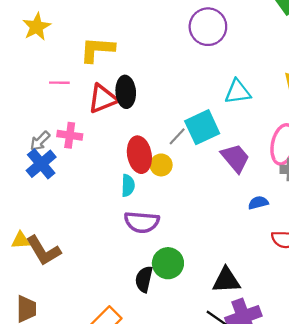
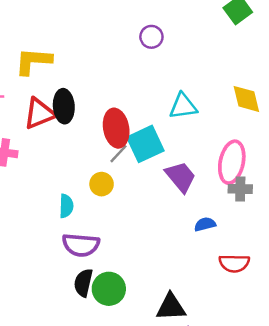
purple circle: (208, 27) -> (151, 37), size x0.6
red ellipse: (139, 155) -> (116, 128), moved
black semicircle: (144, 279) -> (83, 283), moved

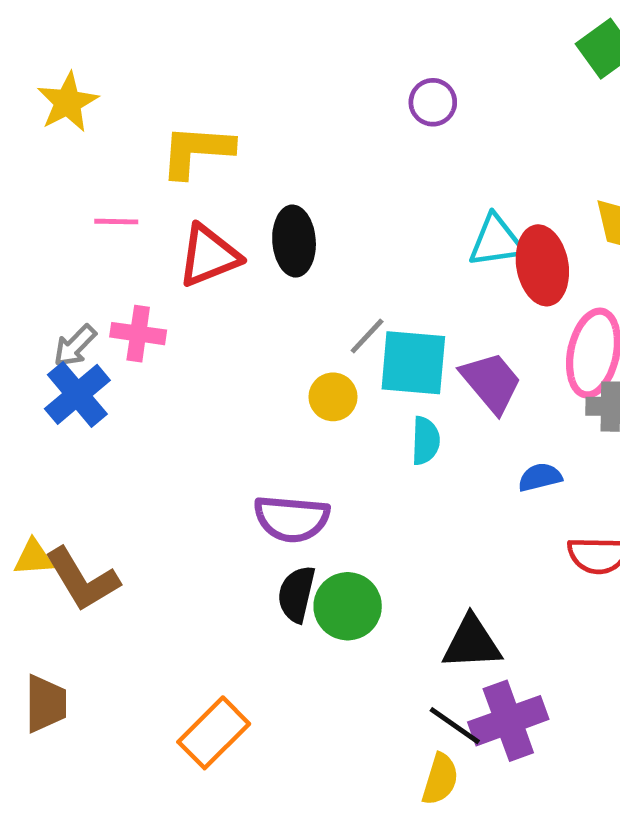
black ellipse: (64, 106) -> (294, 241), moved
red ellipse: (116, 128) -> (542, 265), moved
cyan square: (145, 144) -> (413, 363), moved, turned 30
cyan semicircle: (66, 206) -> (426, 441), moved

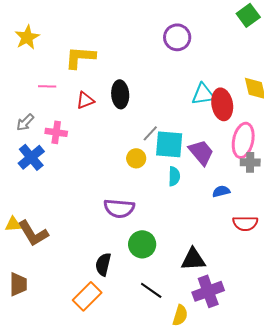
purple circle: (433, 102) -> (177, 37), size x1.4
red triangle: (209, 256) -> (85, 100), size x0.7
gray arrow: (75, 346) -> (25, 122), moved
black semicircle: (296, 594) -> (103, 264), moved
black line: (455, 726) -> (151, 290), moved

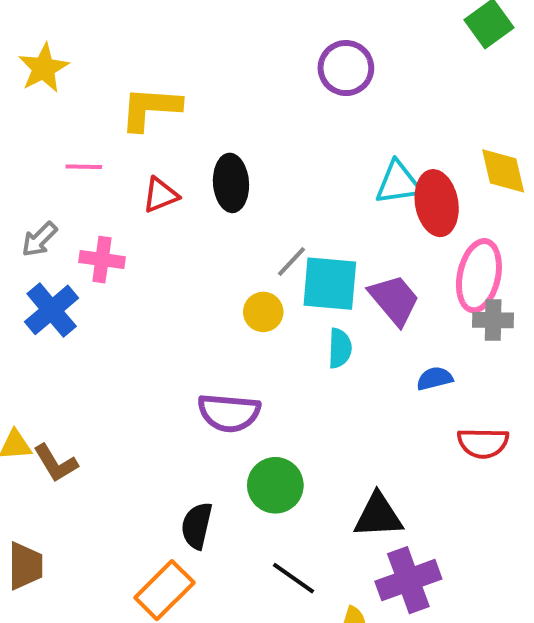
brown L-shape: (33, 233) -> (56, 463), size x0.7

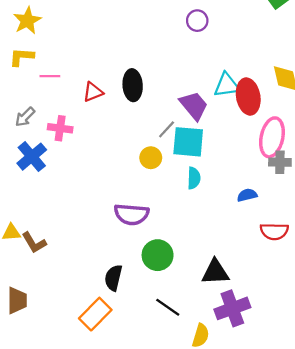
purple circle: (346, 68) -> (197, 21), size x0.7
yellow L-shape: (150, 108) -> (22, 57), moved, size x0.7
purple trapezoid: (394, 300) -> (194, 106), moved

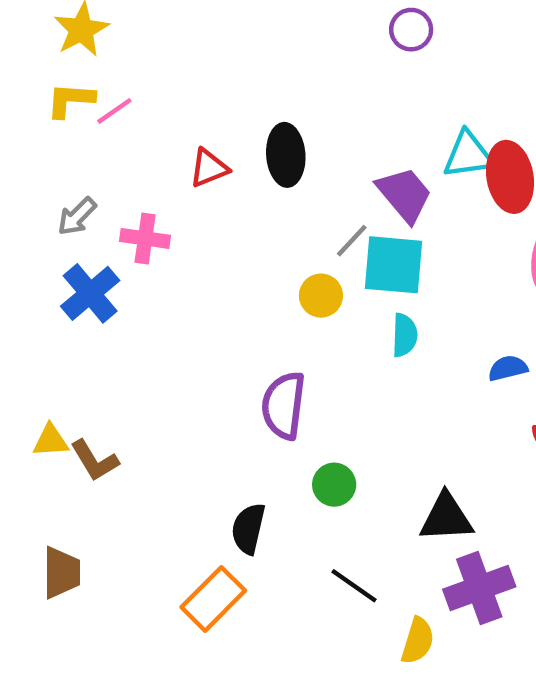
pink line: (50, 76) -> (114, 111), moved, turned -36
purple semicircle: (131, 214) -> (284, 405), turned 92
green circle: (158, 255) -> (334, 485), size x0.7

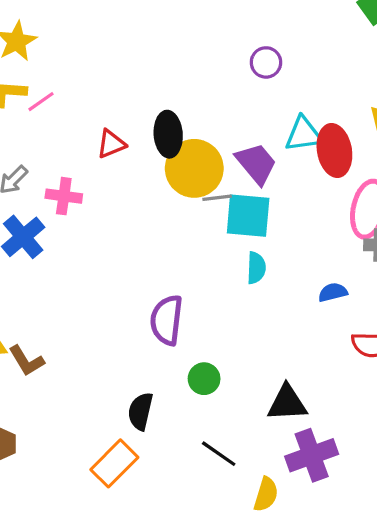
purple circle: (411, 30) -> (266, 62), moved
gray line: (352, 241) -> (217, 198), turned 40
yellow circle: (321, 296) -> (194, 168), moved, size x1.8

